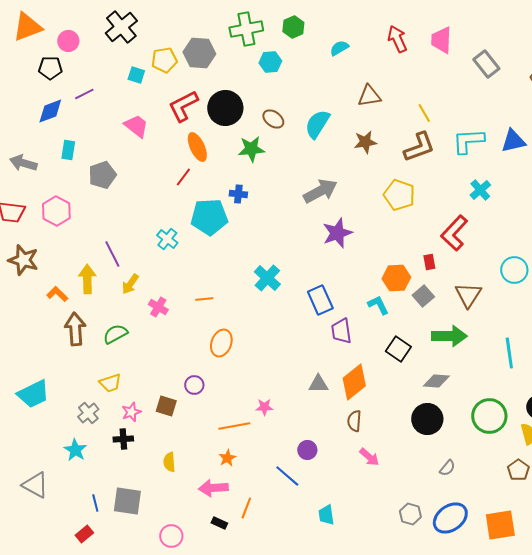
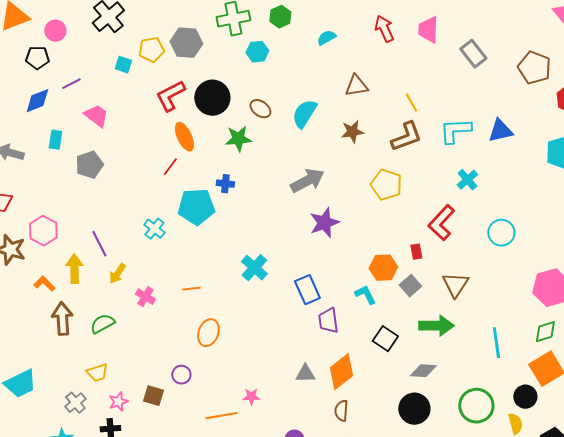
pink trapezoid: (136, 126) -> (96, 116), moved
pink hexagon: (56, 211) -> (43, 231), moved
cyan circle: (514, 270) -> (501, 233), moved

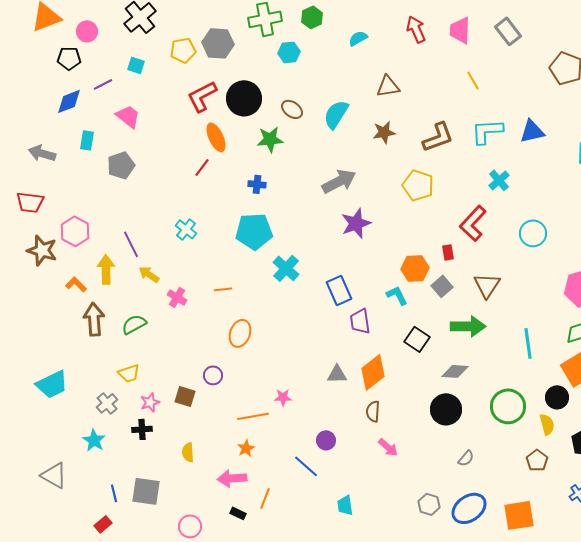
gray rectangle: (473, 54) -> (508, 31), moved
cyan square: (123, 65) -> (136, 65), moved
yellow line: (411, 103) -> (473, 80), moved
cyan pentagon: (196, 207) -> (254, 231), moved
yellow arrow: (117, 274) -> (149, 274), turned 90

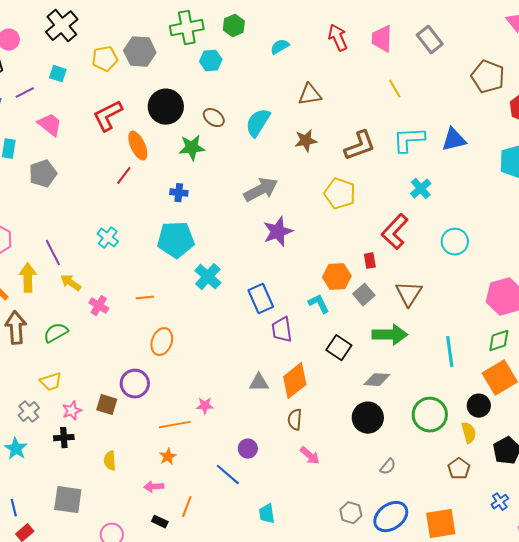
red L-shape: (202, 96) -> (108, 116), moved
purple circle: (213, 375) -> (135, 384), size x1.5
pink arrow: (232, 478) -> (154, 487), size x0.7
blue line: (114, 493) -> (14, 508), moved

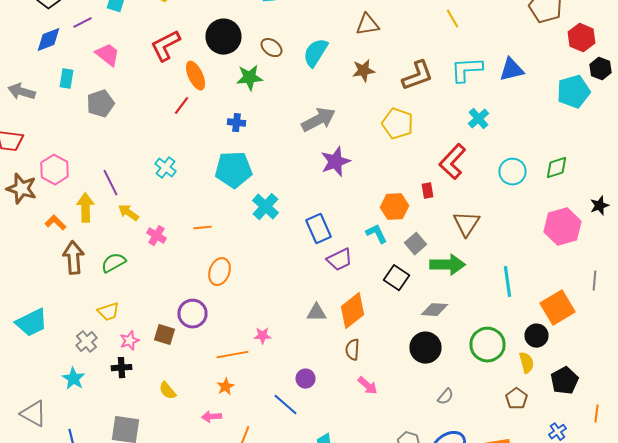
gray square: (364, 295) -> (416, 244), moved
purple trapezoid: (282, 330) -> (340, 260), turned -108
green diamond: (499, 341) -> (556, 168), moved
yellow semicircle: (110, 461) -> (168, 391), turned -36

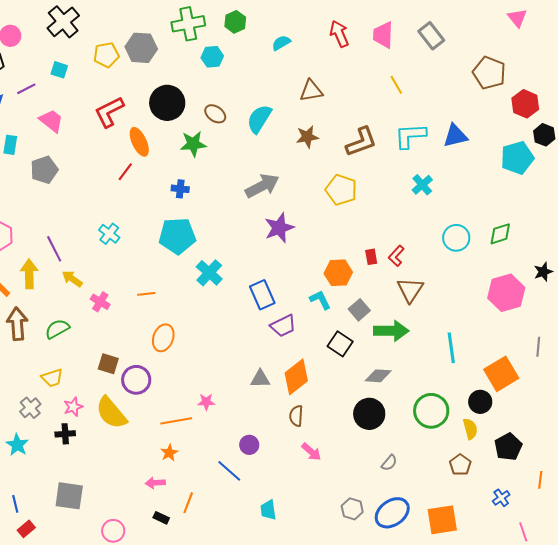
red L-shape: (452, 162) -> (396, 256), moved, size x0.6
brown square: (164, 335) -> (108, 364), moved
yellow semicircle: (168, 391) -> (111, 413), moved, size x1.8

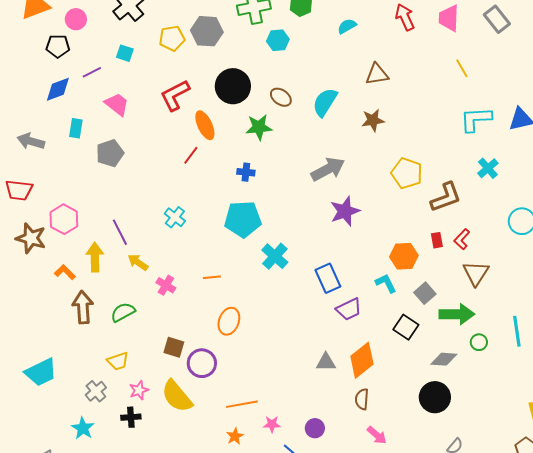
brown L-shape: (361, 142) -> (446, 197), moved
pink star: (206, 402) -> (272, 424), moved
green circle: (431, 411) -> (479, 342), moved, size x0.5

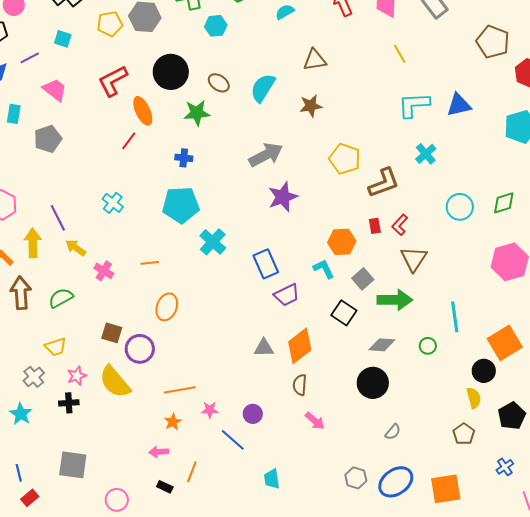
green circle: (479, 342) -> (428, 346), moved

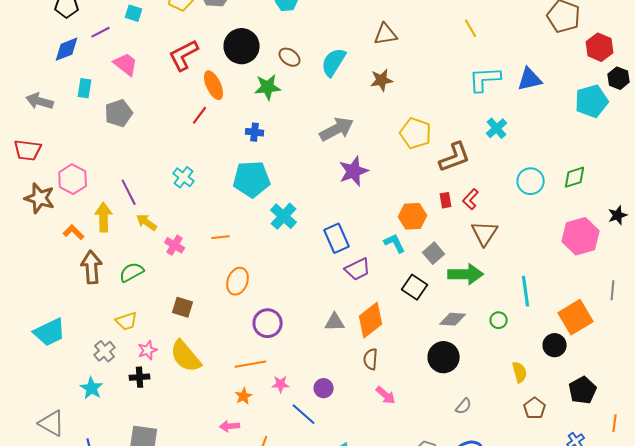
purple circle: (140, 349) -> (268, 323), moved
yellow semicircle: (474, 398) -> (520, 372), moved

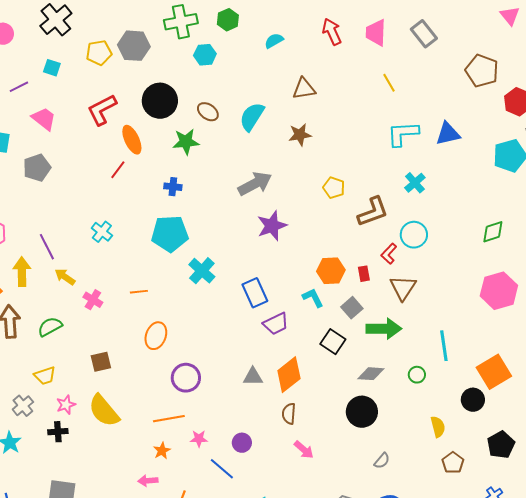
yellow pentagon: (416, 133) -> (334, 188), size x0.7
cyan circle: (531, 181) -> (414, 235), moved
red rectangle: (446, 200) -> (364, 274), moved
brown square: (183, 307) -> (101, 362), turned -30

